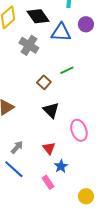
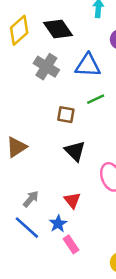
blue triangle: (61, 32) -> (88, 65), moved
brown square: (44, 82) -> (66, 115), turned -32
blue star: (61, 166) -> (58, 224), moved

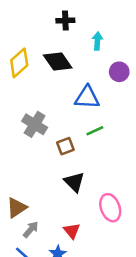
gray cross: (46, 67) -> (35, 124), moved
brown square: (66, 115) -> (65, 146), turned -30
brown triangle: (17, 147) -> (17, 208), moved

